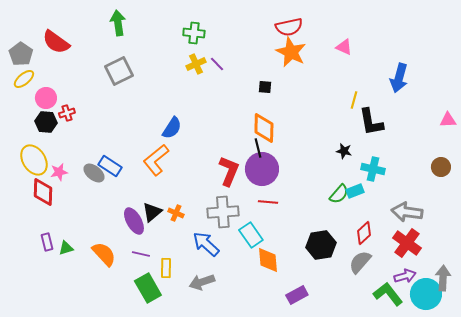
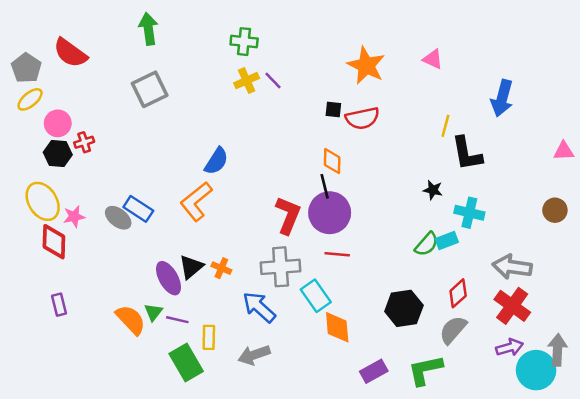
red semicircle: (289, 27) -> (362, 118), moved
orange diamond: (264, 128) -> (332, 161), size x0.7
green triangle: (66, 248) -> (153, 312), moved, turned -35
green L-shape: (388, 294) -> (425, 370), moved, turned -64

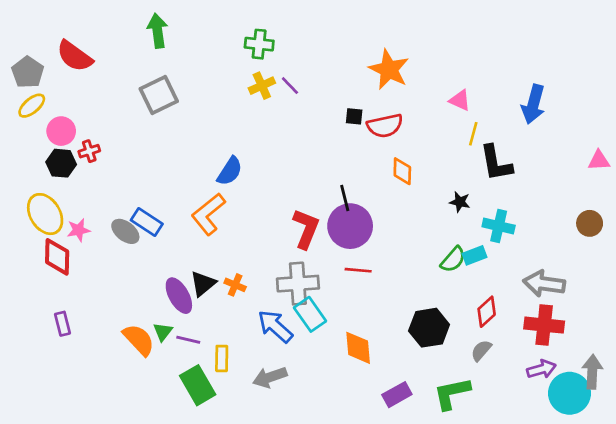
pink triangle: (433, 59) -> (460, 100), moved
orange diamond: (332, 161) -> (402, 171), moved
cyan rectangle: (316, 296) -> (310, 314), moved
red cross: (512, 306) -> (544, 325), turned -30
gray semicircle: (453, 330) -> (481, 350), size x0.7

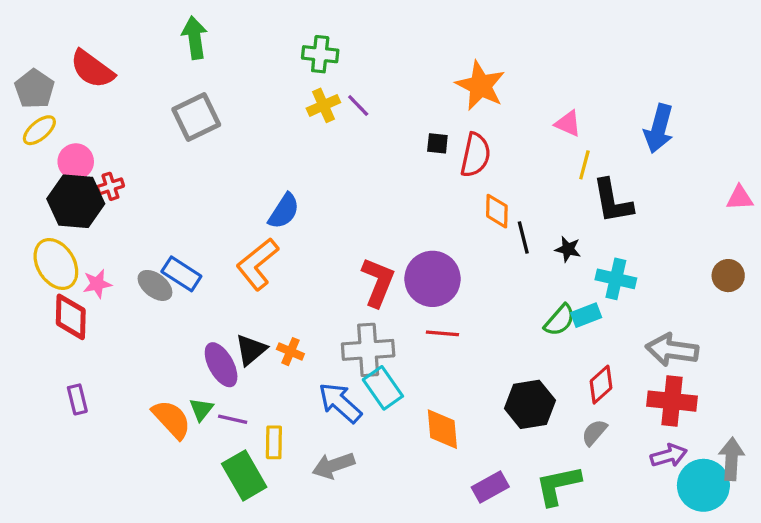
red semicircle: (385, 126) -> (475, 155), turned -66
black hexagon: (61, 163) -> (76, 201), size x1.5
black line: (345, 198) -> (523, 238), moved

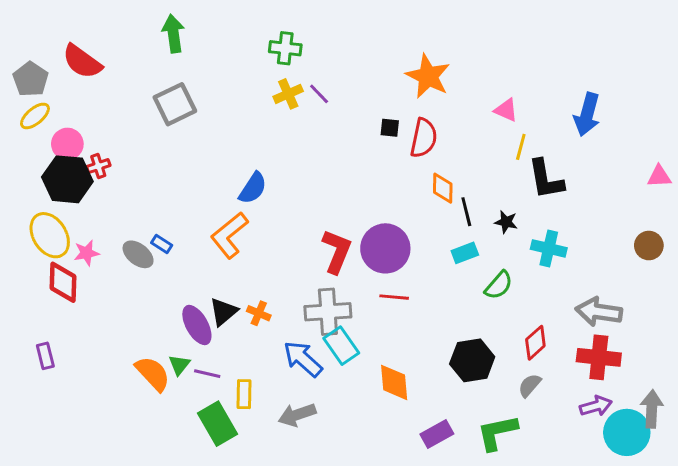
blue rectangle: (181, 274) -> (162, 244), size x0.6
cyan rectangle: (586, 315) -> (465, 253), moved
purple rectangle: (77, 399) -> (45, 356), moved

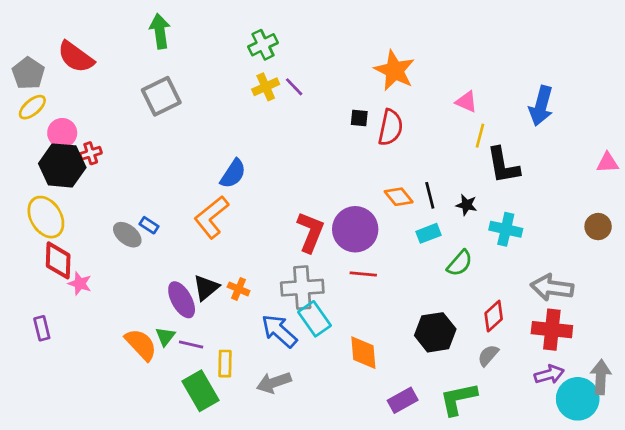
green cross: (285, 48) -> (263, 45), turned -32
orange diamond: (443, 188) -> (399, 197), moved, turned -40
pink star: (87, 253) -> (80, 284), moved, turned 30

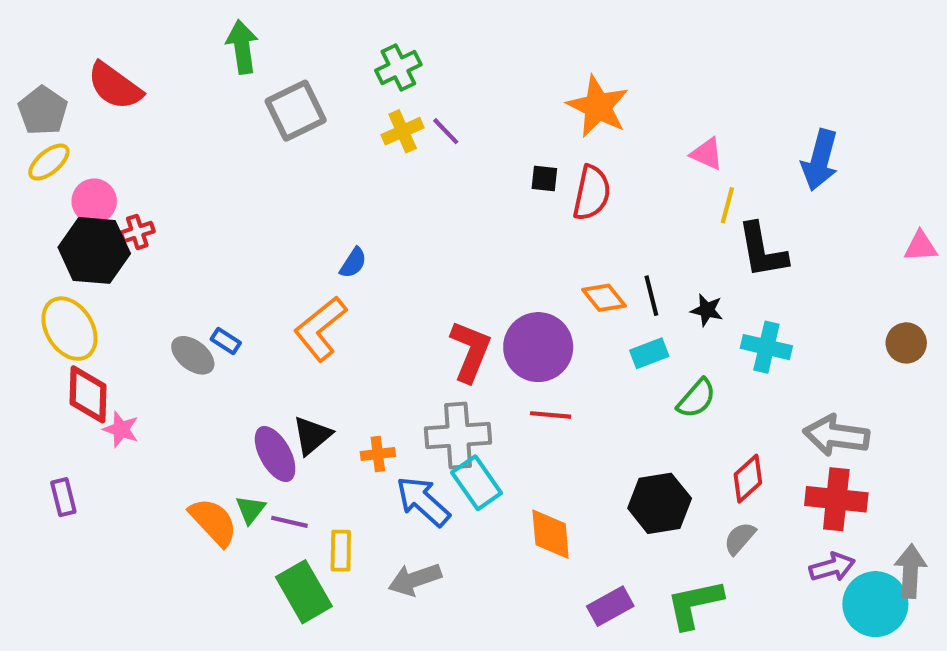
gray square: (161, 96) -> (296, 111), moved
blue semicircle: (233, 174) -> (353, 263), size x0.7
orange cross: (239, 289) -> (378, 454), moved, turned -30

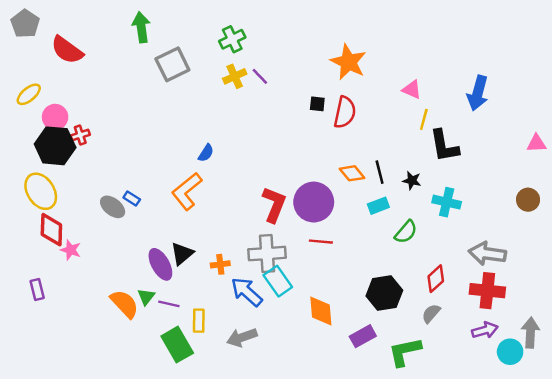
gray pentagon: (43, 111) -> (25, 24), moved
cyan circle: (875, 604) -> (510, 352), size x0.7
purple rectangle: (610, 606) -> (363, 336), moved

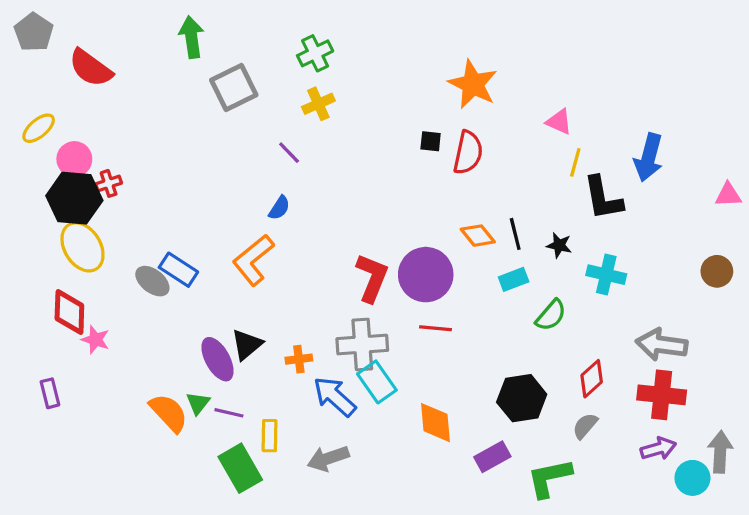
purple line: (260, 76) -> (289, 153), moved
blue arrow: (478, 93) -> (649, 157), moved
yellow ellipse: (41, 191) -> (82, 247), moved
blue rectangle: (132, 198) -> (178, 270), size x1.6

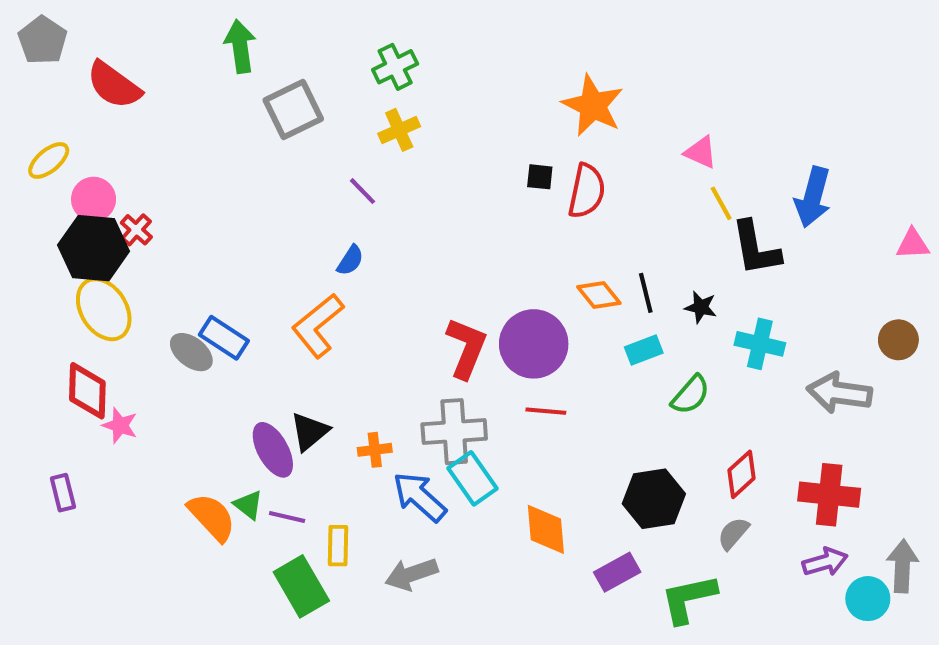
yellow line: (575, 162) -> (721, 203), turned -44
red cross: (109, 183) -> (136, 230), turned -30
gray arrow: (662, 345) -> (839, 393), moved
green triangle: (198, 403) -> (248, 505), turned -30

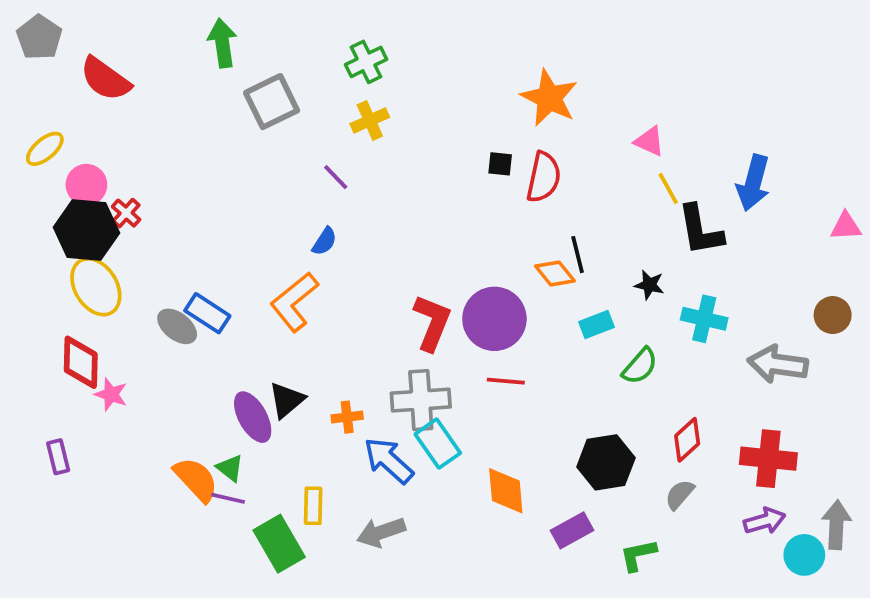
black line: (646, 293) -> (578, 255), moved
purple line: (287, 517) -> (228, 498), moved
green L-shape: (689, 599) -> (638, 555), size x0.7

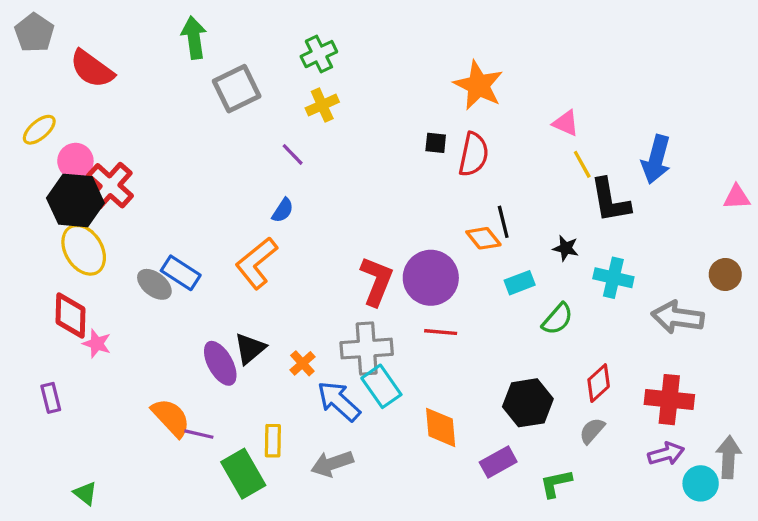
red cross: (126, 213) -> (110, 186), size x1.8
orange cross: (347, 417) -> (302, 363), turned -35
green triangle: (230, 468) -> (85, 493), moved

